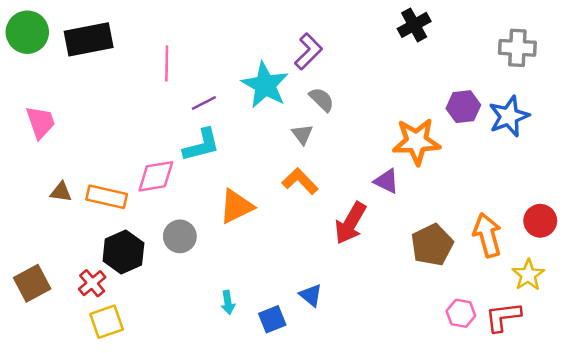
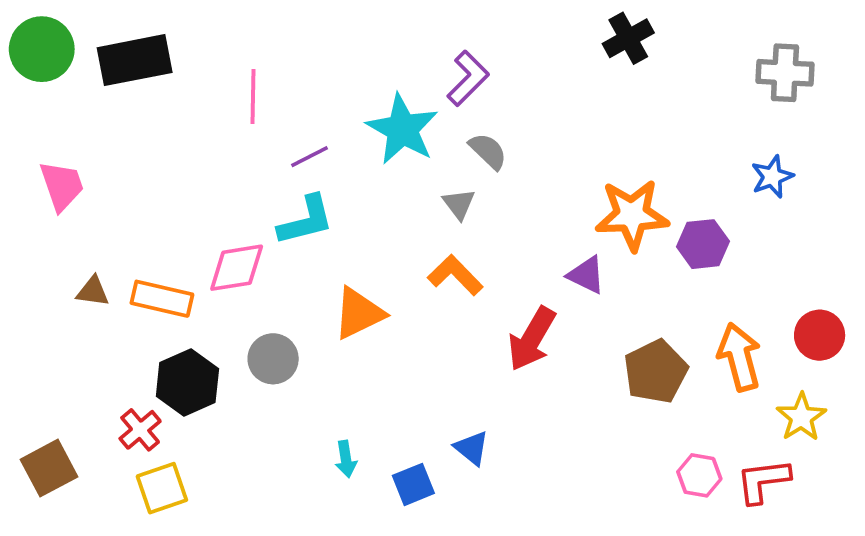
purple hexagon: (463, 107) -> (703, 244), moved
blue star: (509, 116) -> (772, 177), size x0.7
brown square: (32, 283) -> (49, 468), moved

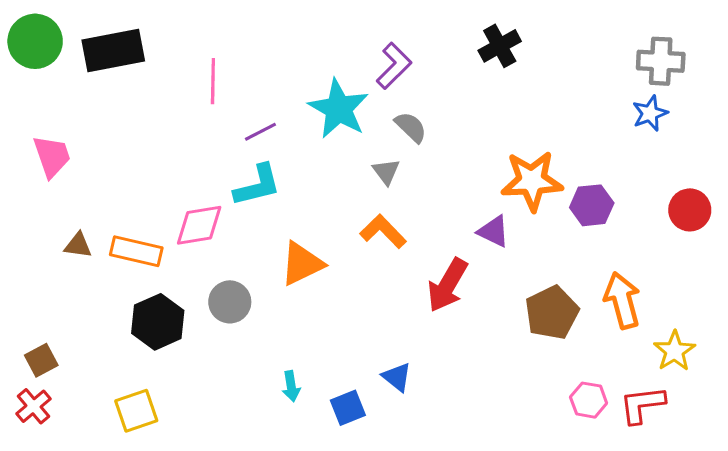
black cross: (628, 38) -> (500, 46), moved
blue star: (772, 177) -> (650, 113), moved
red circle: (820, 335) -> (690, 210), moved
red cross: (140, 430) -> (34, 406), moved
brown square: (49, 468) -> (41, 360), moved, size x0.7

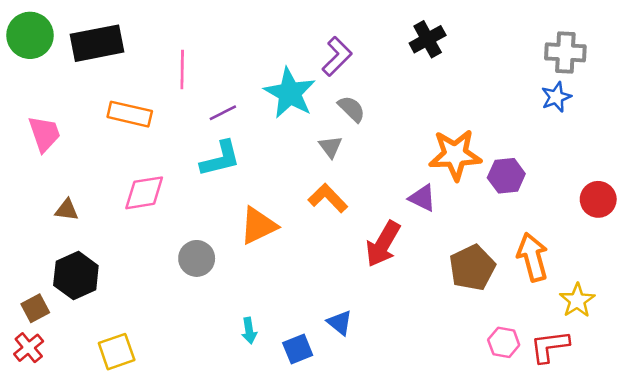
red circle: (690, 210) -> (598, 199), moved
pink diamond: (199, 225) -> (144, 193), moved
orange rectangle: (136, 251) -> (130, 114), moved
black hexagon: (158, 322) -> (76, 275), moved

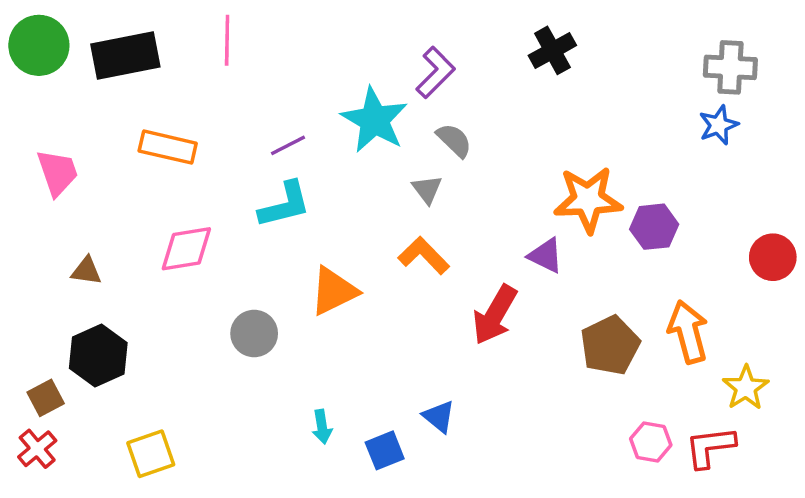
pink line: (182, 69) -> (227, 40), moved

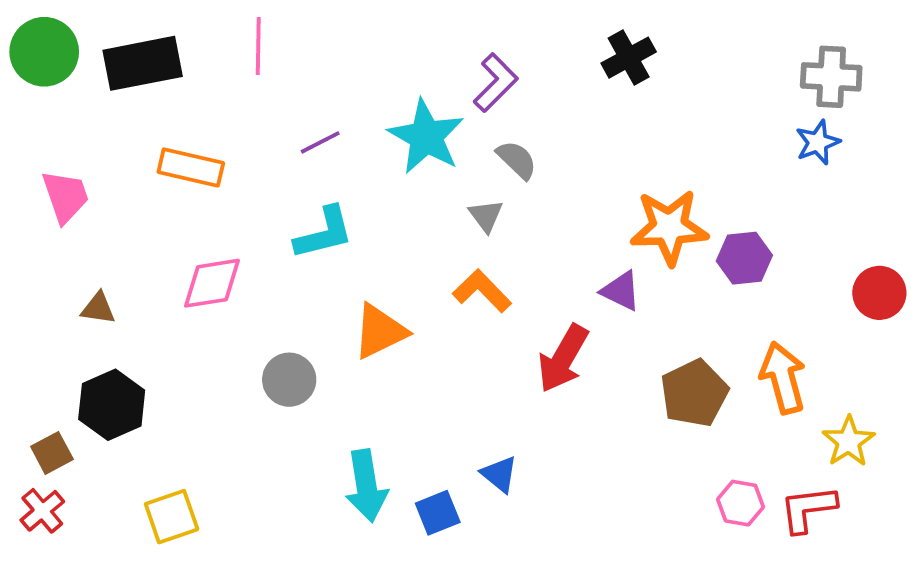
purple line: (288, 145) -> (320, 142), moved
cyan arrow: (322, 427) -> (366, 486), size x1.8

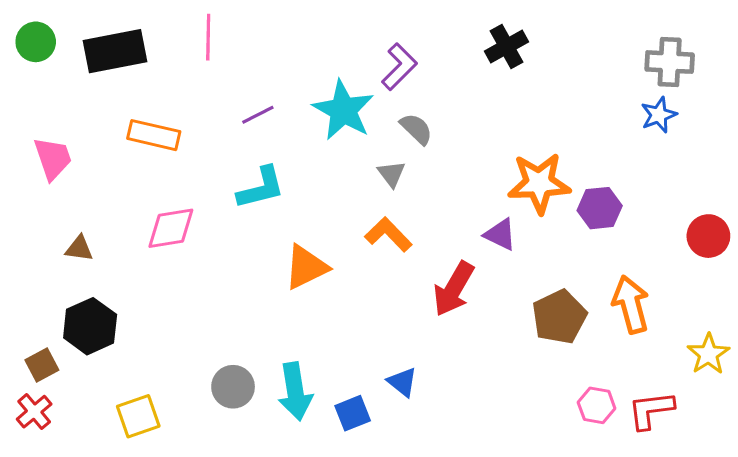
green circle: (44, 52) -> (36, 42), size x0.7
gray circle: (289, 380) -> (233, 387), moved
yellow star: (849, 441) -> (708, 354), moved

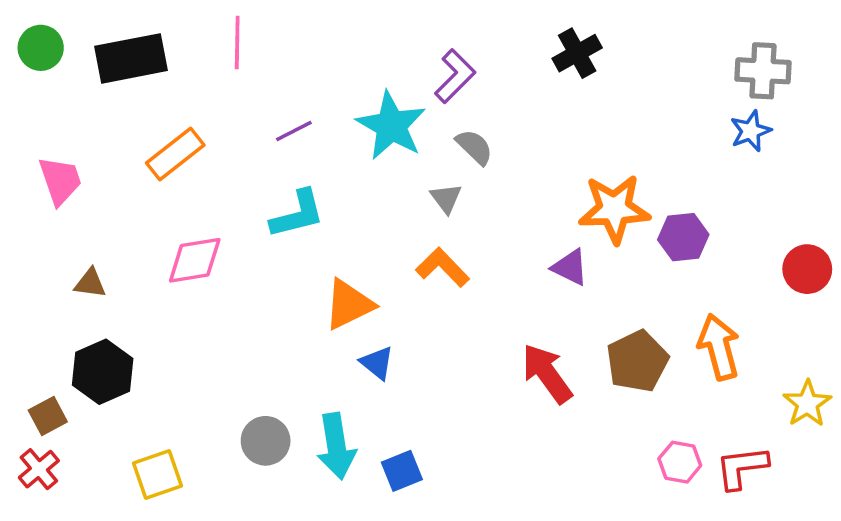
orange rectangle: (154, 135) -> (175, 154), turned -51
red arrow: (454, 289) -> (547, 374), moved, turned 114
blue triangle: (402, 382) -> (377, 363), moved

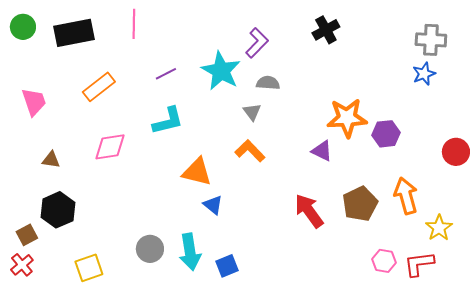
gray semicircle: (474, 147) -> (268, 83), turned -40
orange triangle: (349, 304) -> (197, 172), turned 40
yellow star: (807, 404) -> (439, 228), moved

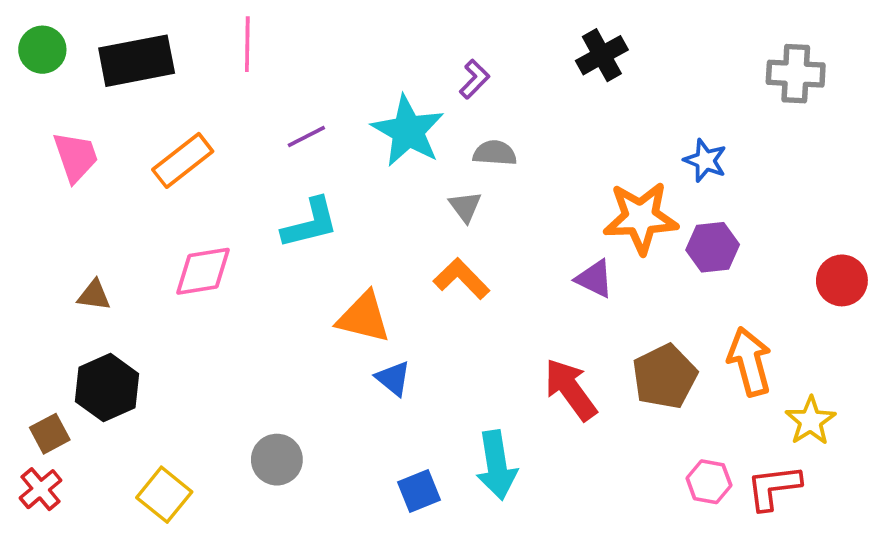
purple L-shape: (257, 43) -> (474, 79), size x0.7
blue star: (424, 74) -> (705, 160), moved, turned -30
pink trapezoid: (34, 102) -> (76, 157), moved
cyan arrow: (190, 252) -> (497, 465), moved
yellow square: (89, 268) -> (164, 495), turned -32

